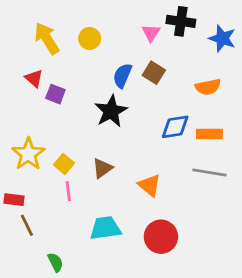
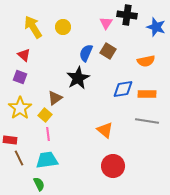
purple square: (55, 94) -> (20, 77), moved
brown triangle: (102, 168) -> (55, 98), moved
cyan trapezoid: (105, 228) -> (47, 160), moved

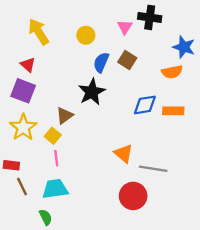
yellow circle: (63, 27) -> (86, 35), moved
blue star: (156, 27) -> (184, 47), moved
purple square: (20, 77) -> (23, 91), size x1.5
gray line: (147, 121) -> (153, 169), moved

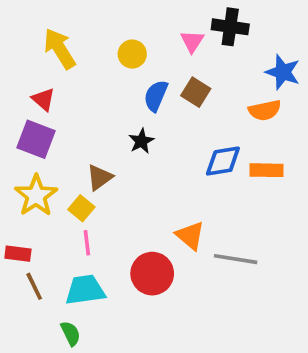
black star: (92, 92) -> (141, 141), size x0.6
red circle: (133, 196) -> (152, 274), moved

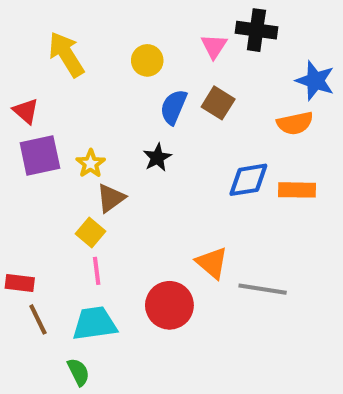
red triangle: (43, 99) -> (26, 111), moved
purple square: (36, 139) -> (40, 156), turned -33
yellow star: (36, 196) -> (91, 164), moved, size x0.6

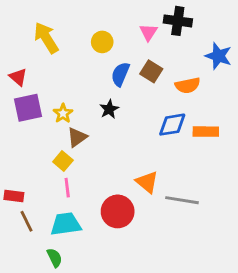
orange semicircle: (295, 123) -> (188, 85), moved

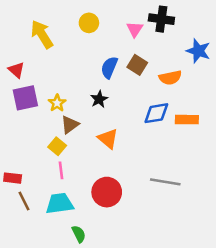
yellow circle: (102, 42) -> (89, 23), moved
orange triangle: (147, 182) -> (108, 139), moved
green semicircle: (55, 258) -> (79, 234), moved

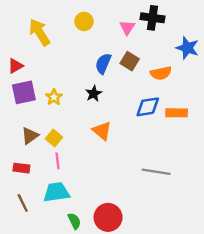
red triangle: (16, 70) -> (15, 66), turned 49
brown triangle: (70, 125) -> (30, 136), moved
red rectangle: (13, 178) -> (21, 168), moved
red circle: (107, 192) -> (108, 217), moved
brown line: (24, 201) -> (23, 203), moved

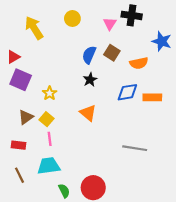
purple square: (24, 92) -> (21, 80), turned 35
black star: (94, 94) -> (90, 80), moved
yellow star: (54, 97) -> (50, 93), moved

